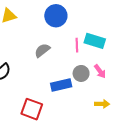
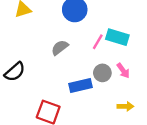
pink line: (77, 45) -> (98, 42), turned 32

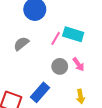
blue rectangle: (80, 86) -> (40, 92), moved, turned -36
yellow arrow: (125, 106) -> (80, 97), turned 80

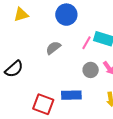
blue rectangle: (40, 92) -> (71, 95), turned 48

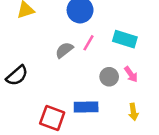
pink line: (87, 43) -> (89, 43), moved

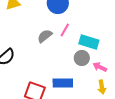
cyan rectangle: (125, 39) -> (89, 42), moved
pink arrow: (131, 74) -> (100, 67), moved, turned 152

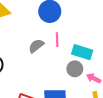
pink line: (65, 30) -> (57, 40), turned -32

